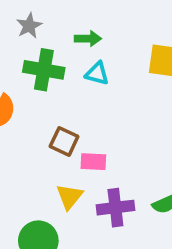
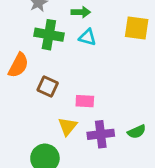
brown square: (64, 141) -> (48, 86), moved

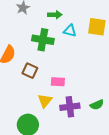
green cross: (49, 35) -> (43, 40), moved
cyan triangle: (87, 37) -> (70, 31), moved

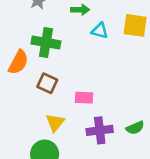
green cross: (43, 40) -> (46, 42), moved
yellow triangle: (45, 101) -> (55, 123), moved

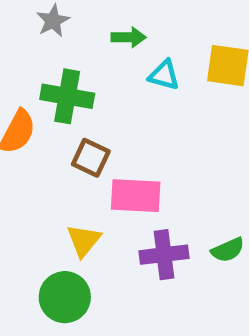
brown square: (47, 83) -> (91, 158), moved
pink rectangle: (84, 98) -> (136, 196), size x1.5

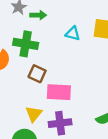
green arrow: (129, 37) -> (38, 15), moved
purple cross: (164, 255) -> (60, 123), moved

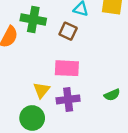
brown square: (37, 74) -> (68, 31), moved

